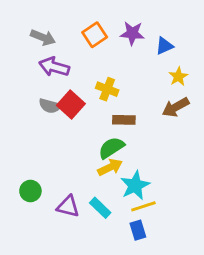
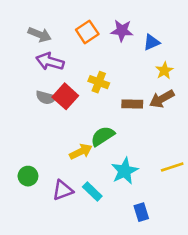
brown rectangle: (124, 120) -> (132, 104), moved
yellow arrow: (110, 167) -> (81, 152), moved
purple triangle: (68, 206) -> (63, 190), turned -35
yellow line: (143, 206) -> (172, 167), moved
blue rectangle: (138, 230) -> (141, 212), moved

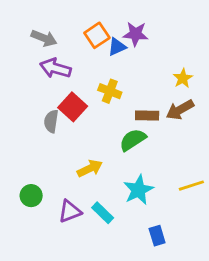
blue triangle: (152, 42) -> (117, 47), moved
gray semicircle: (46, 98) -> (51, 121), moved, turned 84
green semicircle: (103, 136) -> (133, 140), moved

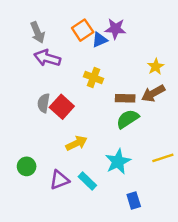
gray arrow: (44, 38) -> (38, 32), turned 45
red square: (73, 107) -> (62, 107), moved
green semicircle: (133, 140) -> (128, 119), moved

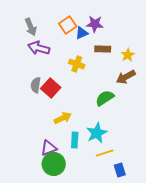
brown rectangle: (125, 98) -> (103, 49), moved
yellow line: (163, 158) -> (105, 153), moved
green circle: (27, 166) -> (54, 164), moved, size x1.5
cyan rectangle: (87, 181) -> (75, 140), moved, turned 49
blue rectangle: (134, 200) -> (120, 170), moved

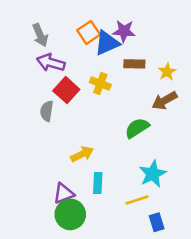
blue triangle: (82, 33) -> (107, 43), size x1.5
red square: (51, 88) -> (66, 90), moved
cyan star: (97, 133) -> (153, 174), moved

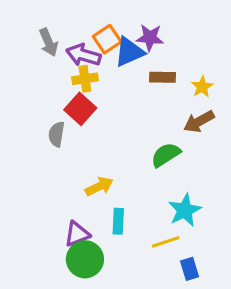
purple arrow: (51, 63) -> (83, 55), moved
yellow cross: (100, 84) -> (85, 79), moved, turned -30

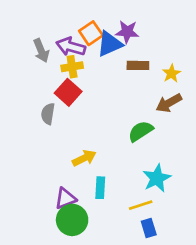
gray arrow: (49, 42) -> (41, 51), moved
blue rectangle: (189, 269) -> (149, 228), moved

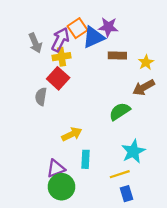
purple arrow: (71, 47) -> (60, 40), turned 100

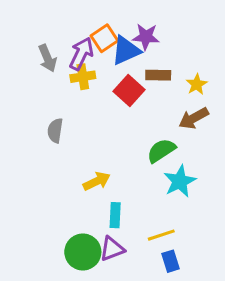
red square: (58, 78) -> (129, 91), moved
cyan star: (133, 151) -> (180, 181), moved
purple triangle: (56, 168) -> (112, 249), moved

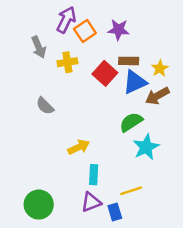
blue triangle: (126, 51) -> (135, 82), moved
purple arrow: (81, 54) -> (66, 20), moved
gray semicircle: (55, 131) -> (45, 106), turned -54
green circle: (83, 252) -> (39, 205), moved
blue rectangle: (170, 261) -> (115, 212), moved

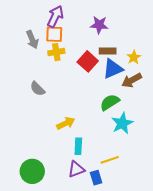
orange square: (85, 31) -> (54, 34), moved, turned 36

